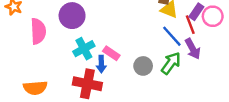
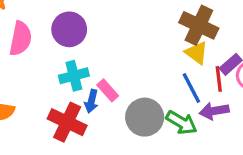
purple arrow: (193, 49) -> (214, 111), turned 95
green arrow: (171, 63) -> (181, 122), turned 70
gray circle: (143, 66) -> (145, 117), size x1.5

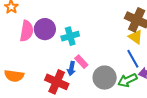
purple circle: (69, 29) -> (45, 29), moved
cyan cross: (74, 76) -> (70, 36), moved
green arrow: (181, 122) -> (127, 80), turned 126

